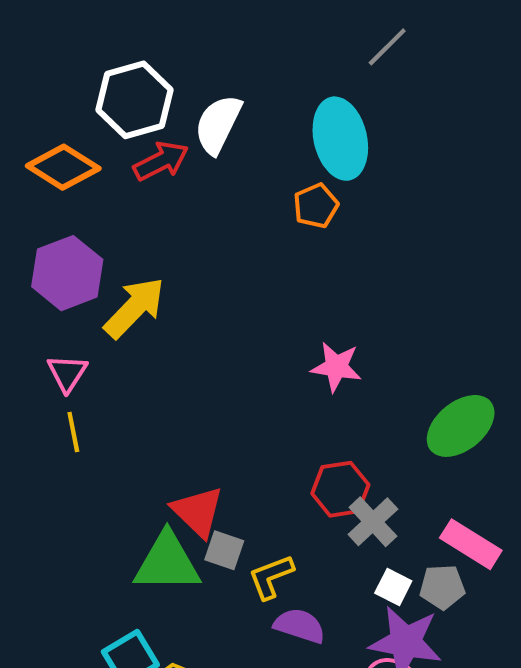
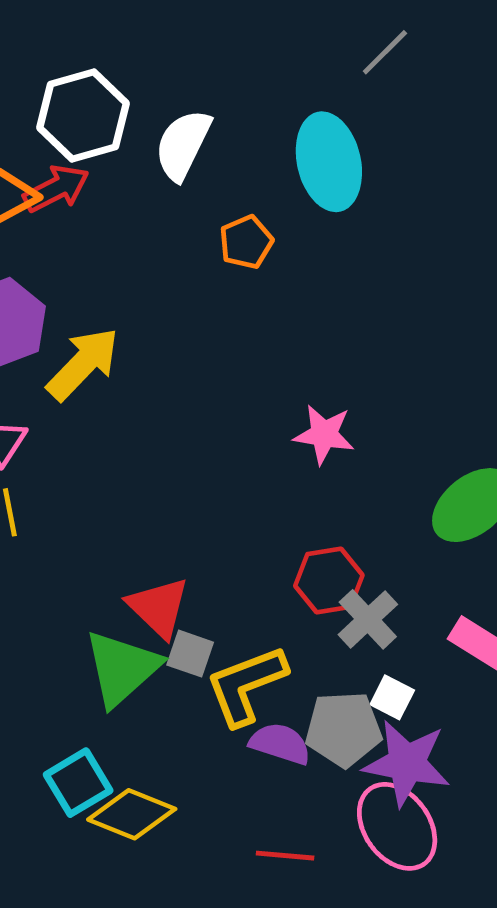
red arrow: (161, 161) -> (56, 189), moved
orange pentagon: (316, 206) -> (246, 242), moved
green triangle: (167, 563) -> (122, 668), turned -42
yellow L-shape: (271, 577) -> (246, 685), size x1.5
gray pentagon: (442, 587) -> (343, 729), moved, size x1.4

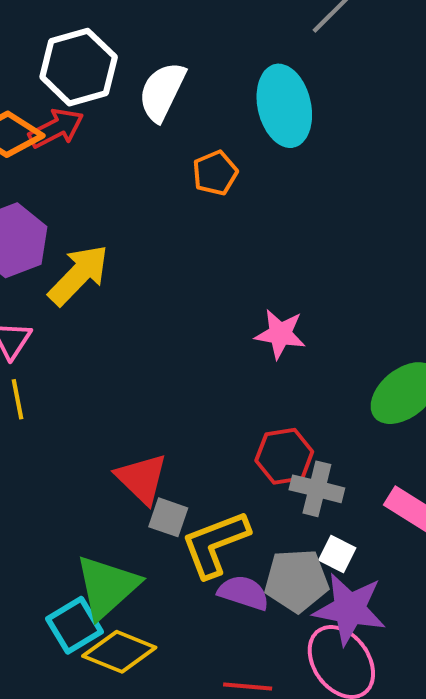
gray cross: (368, 619) -> (317, 489), turned -33
green triangle: (122, 668) -> (107, 587), moved

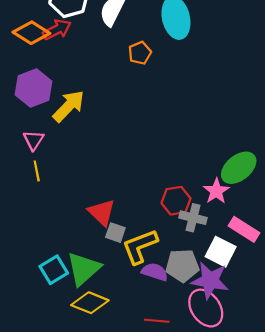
pink star: (280, 334) -> (216, 191), moved, turned 30
white square: (337, 554) -> (221, 252), moved, size x1.6
cyan square: (74, 625) -> (54, 270), moved

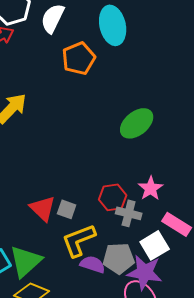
orange pentagon: (140, 53) -> (79, 58), size x1.5
green ellipse: (239, 168) -> (137, 123), moved
gray square: (115, 233) -> (67, 209), moved
white square: (221, 252) -> (155, 245), turned 32

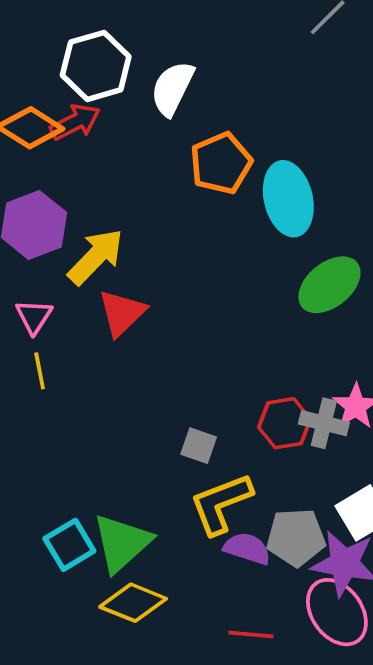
cyan ellipse: (113, 25) -> (288, 199), moved
red triangle: (43, 208) -> (122, 313), moved, turned 32
gray cross: (129, 213) -> (324, 423), moved

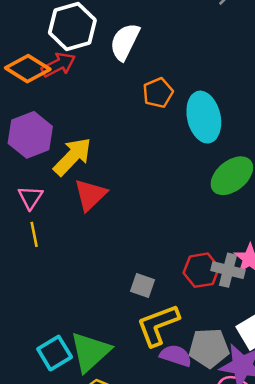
orange pentagon: (221, 163) -> (158, 93), size x0.7

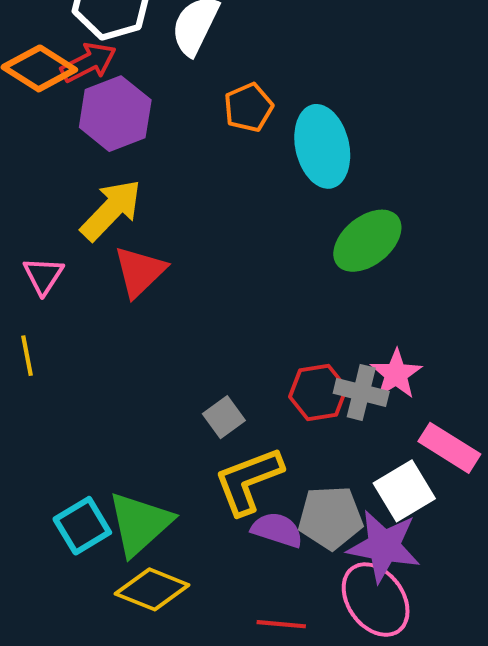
purple hexagon: (30, 135) -> (115, 114), moved
yellow line: (34, 234) -> (27, 356), moved
gray square: (143, 285) -> (224, 417), turned 35

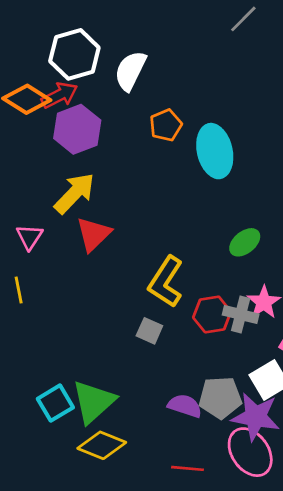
green ellipse: (367, 241) -> (245, 242), moved, size x0.7
gray square: (224, 417) -> (149, 331), turned -30
yellow L-shape: (248, 481) -> (166, 282), moved, turned -36

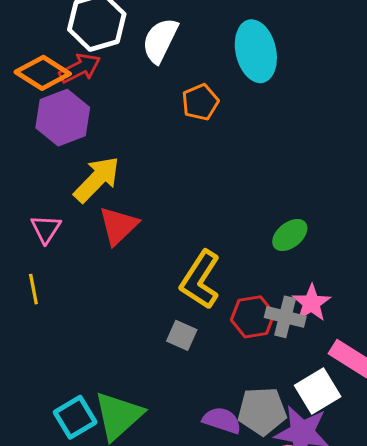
purple hexagon: (77, 129) -> (63, 118), moved
cyan ellipse: (215, 151) -> (256, 51), moved

